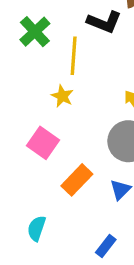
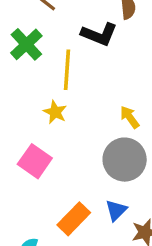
orange rectangle: (77, 180) -> (74, 219), moved

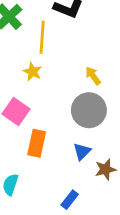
orange rectangle: (74, 219) -> (37, 143), moved, turned -32

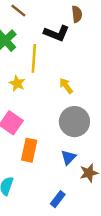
yellow star: (32, 72) -> (17, 83), moved
yellow arrow: (93, 76) -> (66, 86), moved

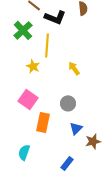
black L-shape: (57, 33) -> (55, 17), moved
gray circle: (74, 122) -> (68, 103), moved, size x0.6

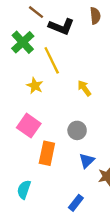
yellow line: (47, 45) -> (52, 60), turned -30

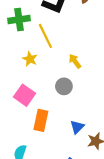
green cross: (23, 42) -> (19, 19), turned 35
gray circle: (77, 130) -> (64, 86), moved

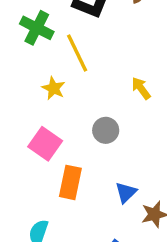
green cross: (19, 19) -> (37, 28), turned 35
yellow arrow: (75, 61) -> (141, 88), moved

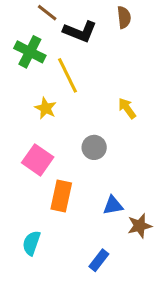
blue triangle: (126, 193) -> (113, 205), turned 35

